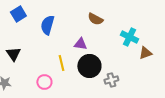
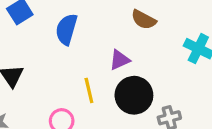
purple triangle: (80, 44) -> (119, 60), turned -32

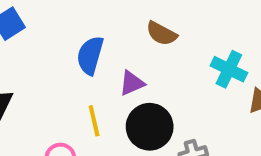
blue semicircle: (66, 29) -> (90, 55), moved

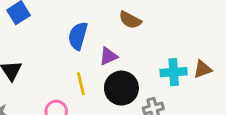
cyan cross: (229, 69) -> (174, 72), moved, turned -30

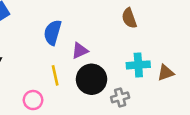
brown semicircle: (130, 20) -> (129, 18), moved, turned 42
brown triangle: (203, 69) -> (166, 73), moved

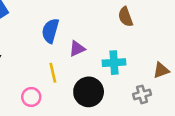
cyan cross: (138, 65) -> (114, 63), moved
black circle: (92, 79) -> (89, 92), moved
gray cross: (120, 97) -> (142, 94), moved

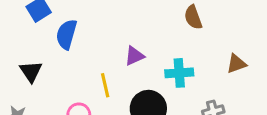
blue semicircle: (50, 31) -> (66, 34), moved
brown triangle: (161, 70) -> (236, 64), moved

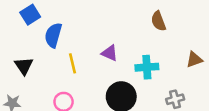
purple triangle: (134, 56) -> (110, 53), turned 48
yellow line: (105, 85) -> (73, 63), moved

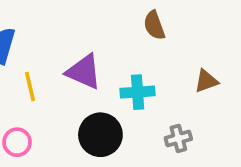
purple triangle: (110, 53) -> (84, 72), size x1.5

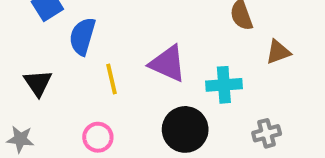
brown triangle: (206, 81) -> (278, 52), moved

